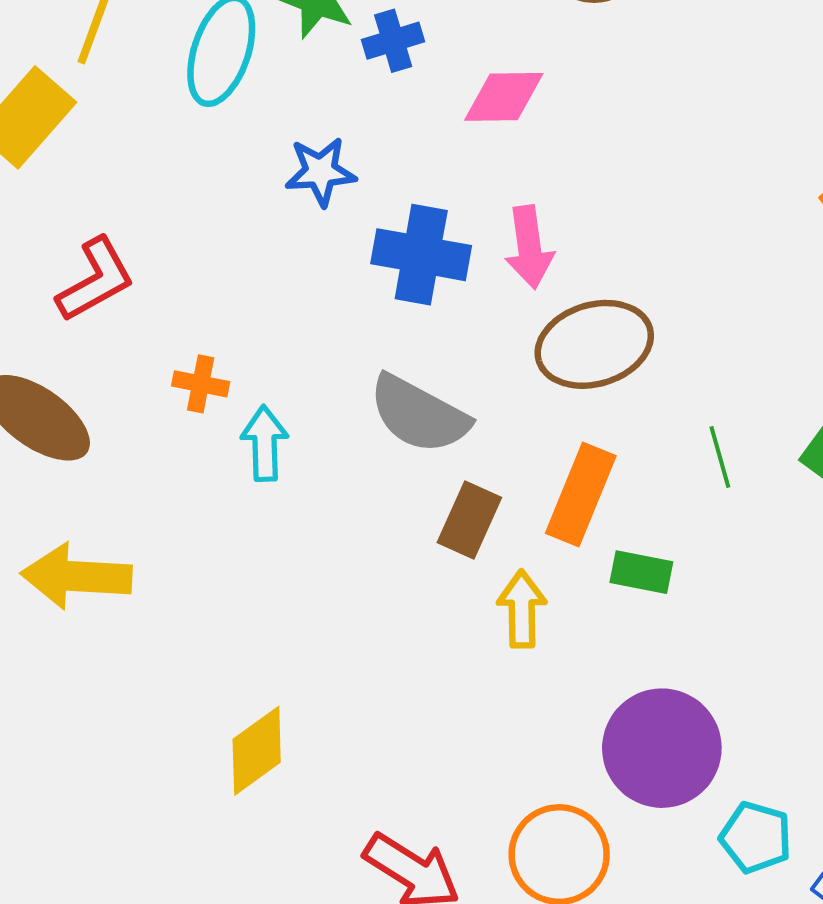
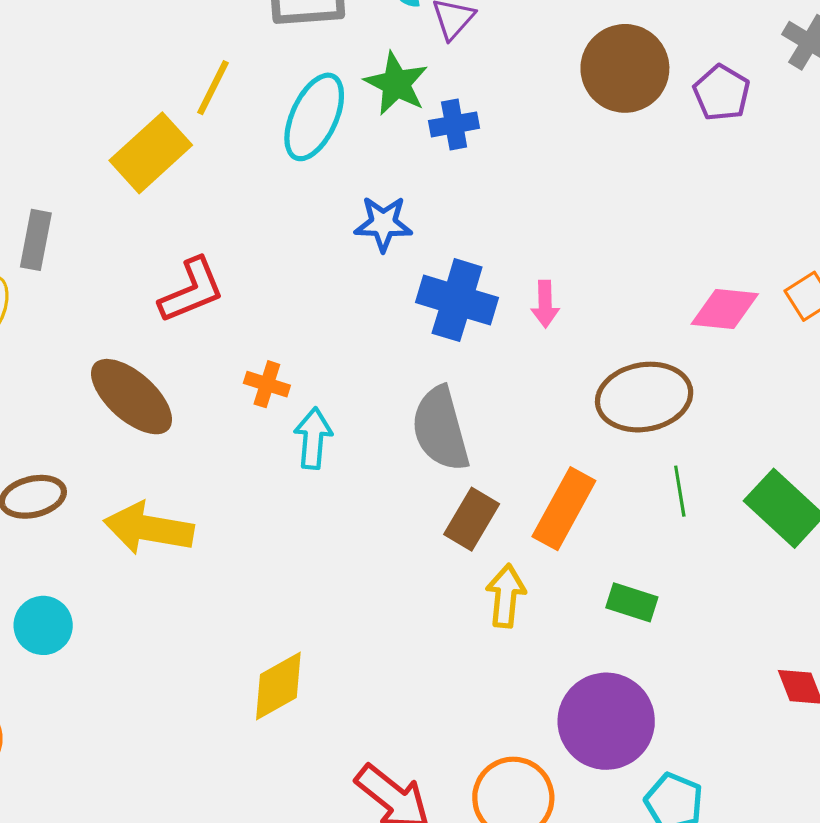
pink diamond: (504, 97) -> (725, 309), moved
pink arrow: (529, 247) -> (545, 304), size x0.7
brown ellipse: (594, 344) -> (644, 397), moved
gray semicircle: (419, 414) -> (441, 429), turned 40
green rectangle: (641, 572) -> (632, 602), moved

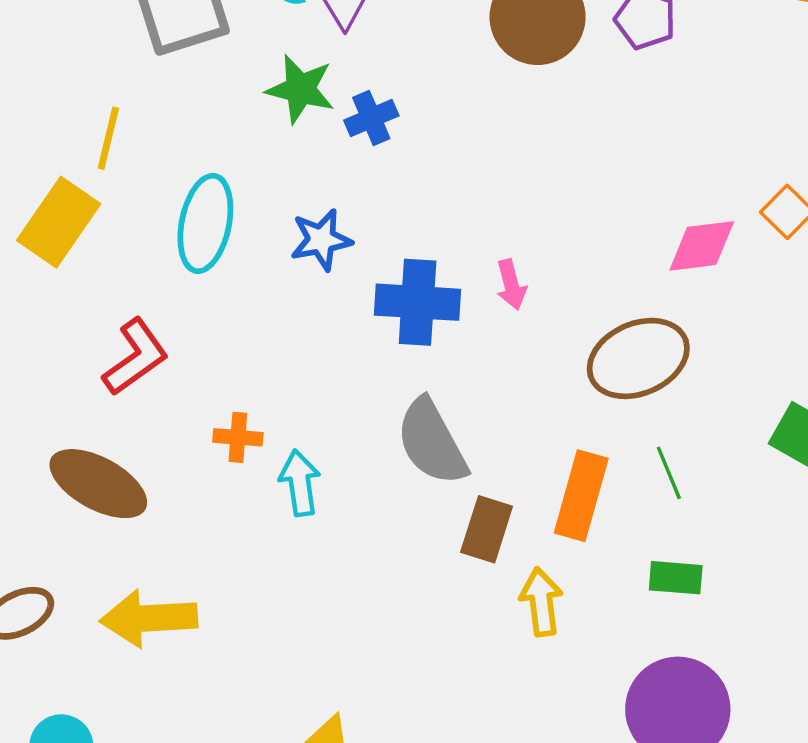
cyan ellipse: (314, 117) -> (205, 223), moved
green line: (680, 491) -> (669, 473), moved

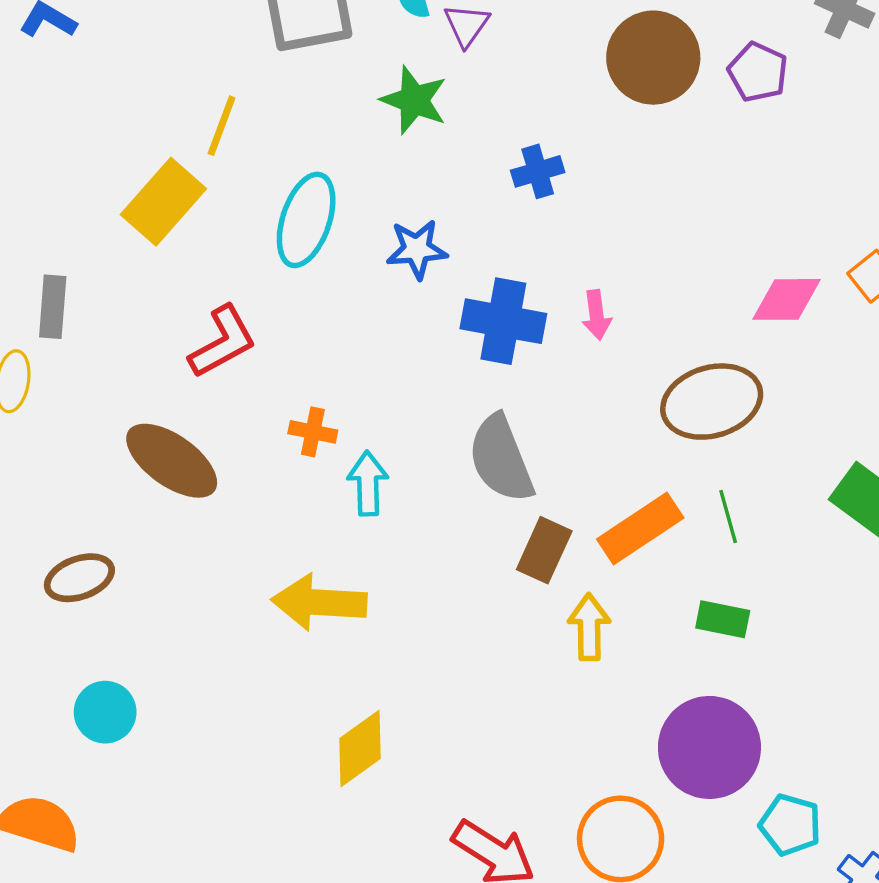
blue cross: (371, 118) -> (538, 171), moved
orange rectangle: (581, 496) -> (640, 528), turned 34
yellow arrow: (149, 618) -> (319, 602), moved

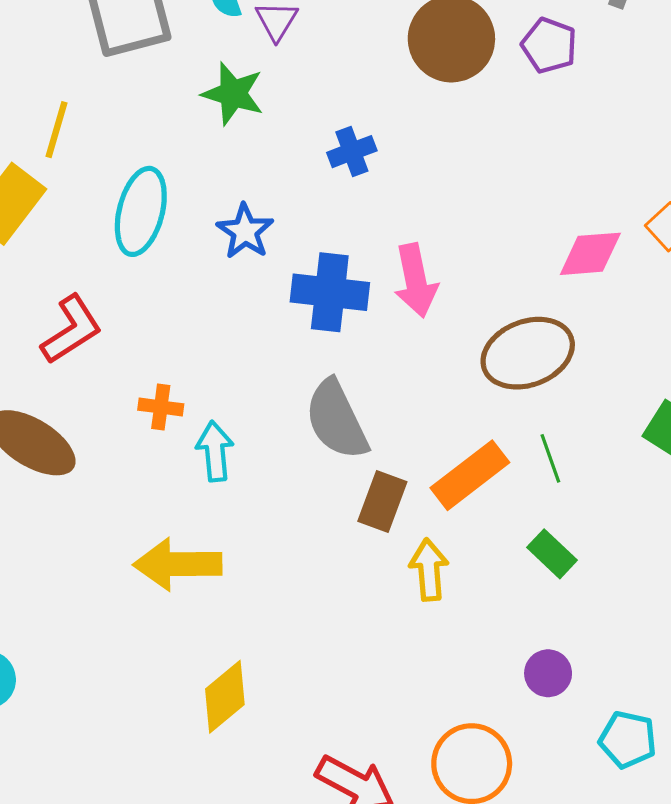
blue star: (417, 249) -> (245, 231), turned -30
pink arrow: (597, 315) -> (416, 281), size x1.6
green rectangle: (723, 619) -> (552, 554), turned 36
purple circle: (709, 747) -> (548, 673), size x0.5

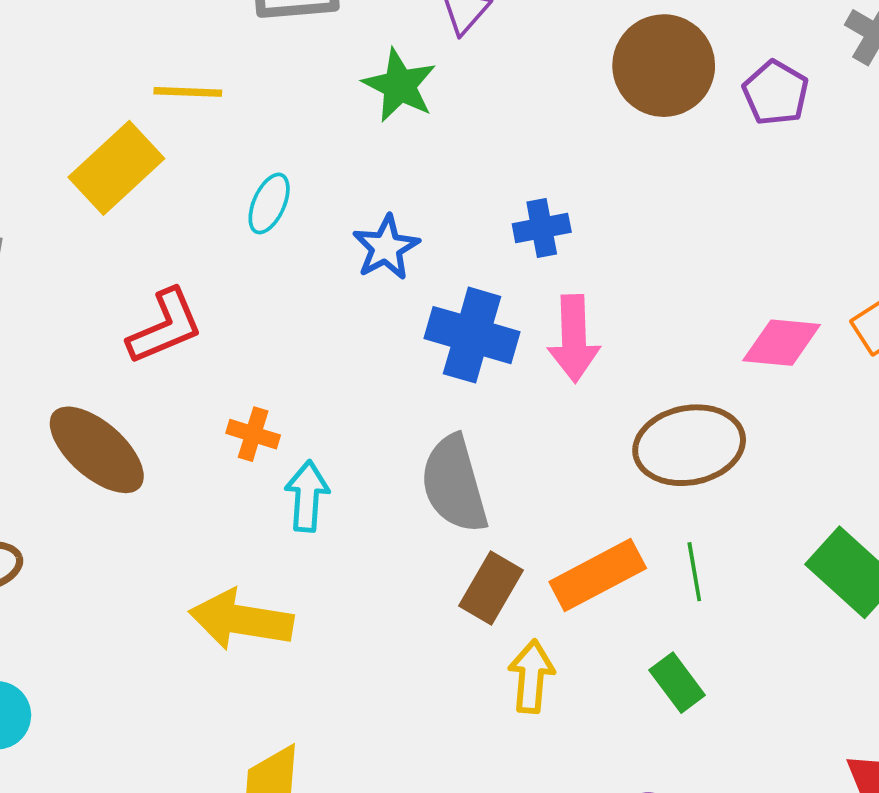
yellow line: (57, 130) -> (188, 92), turned 66
blue cross: (352, 152) -> (542, 228), moved
cyan ellipse: (141, 211) -> (269, 203), size x0.6

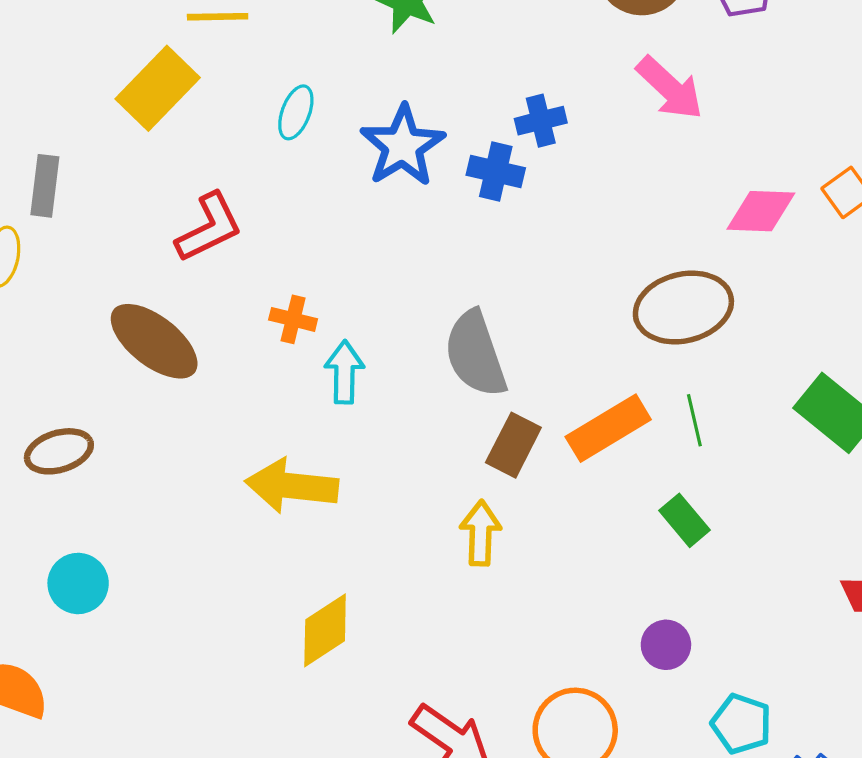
blue star: (386, 247) -> (403, 146), size x1.4
blue cross: (472, 335) -> (496, 172), moved, size x0.7
pink arrow: (574, 339) -> (670, 88), moved, turned -42
yellow arrow: (531, 676) -> (481, 533), moved

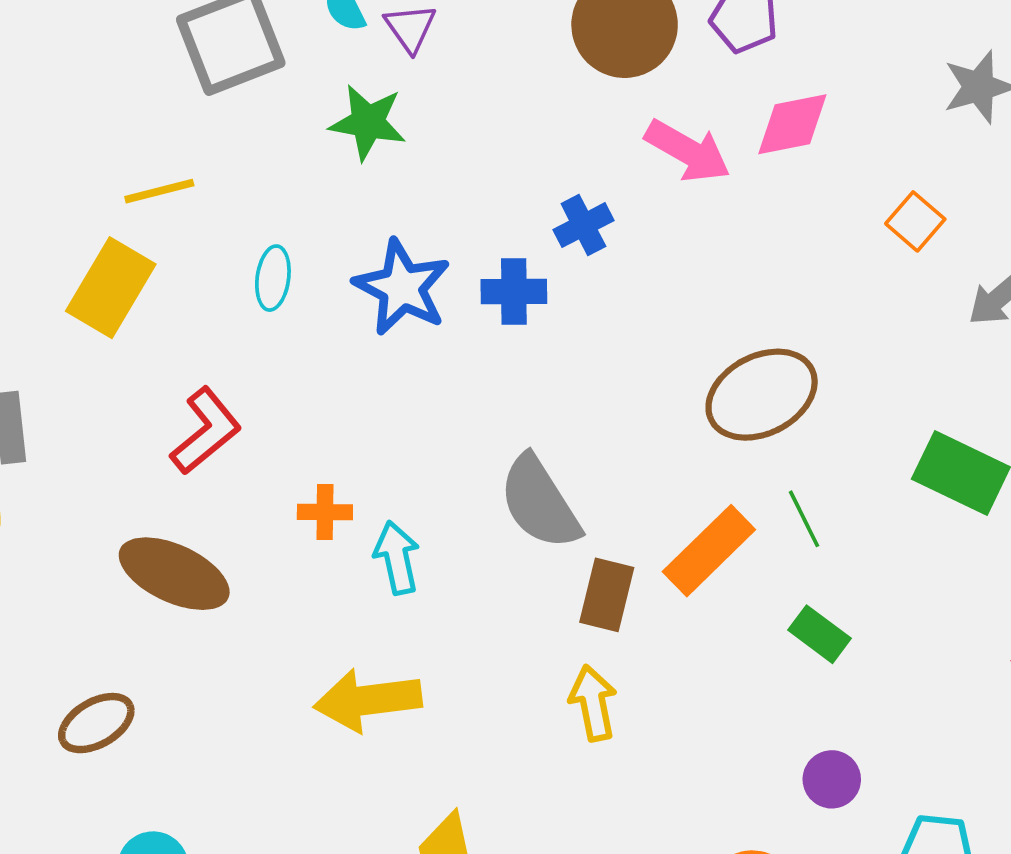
blue cross: (541, 121) -> (583, 225), moved
pink diamond: (761, 211) -> (792, 124), moved

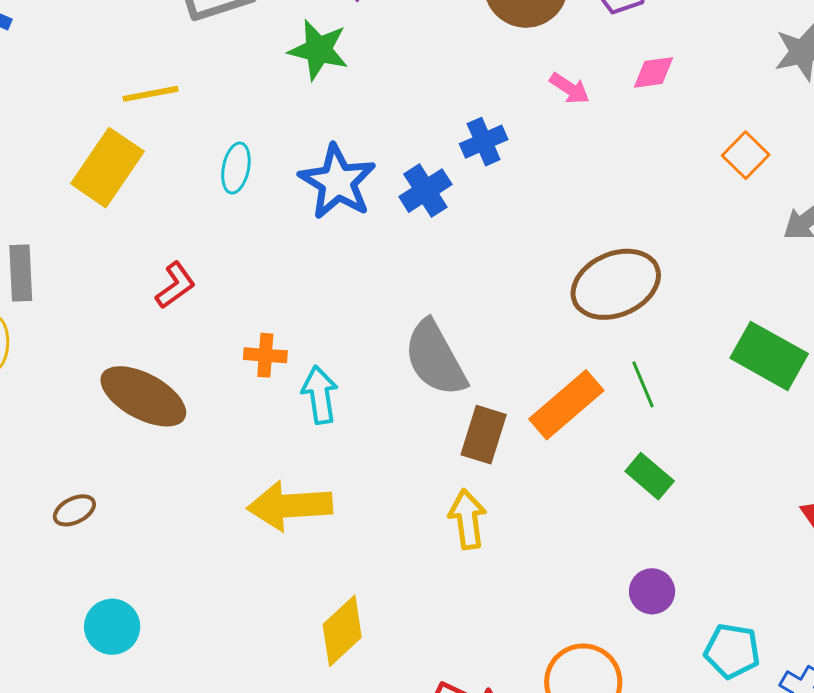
pink diamond: (792, 124) -> (654, 72), size x0.7
pink arrow: (688, 151) -> (570, 88), size x0.6
blue cross: (514, 291) -> (425, 191), turned -36
red L-shape: (206, 431) -> (175, 285), size x0.7
brown ellipse: (96, 723) -> (74, 510), size x0.7

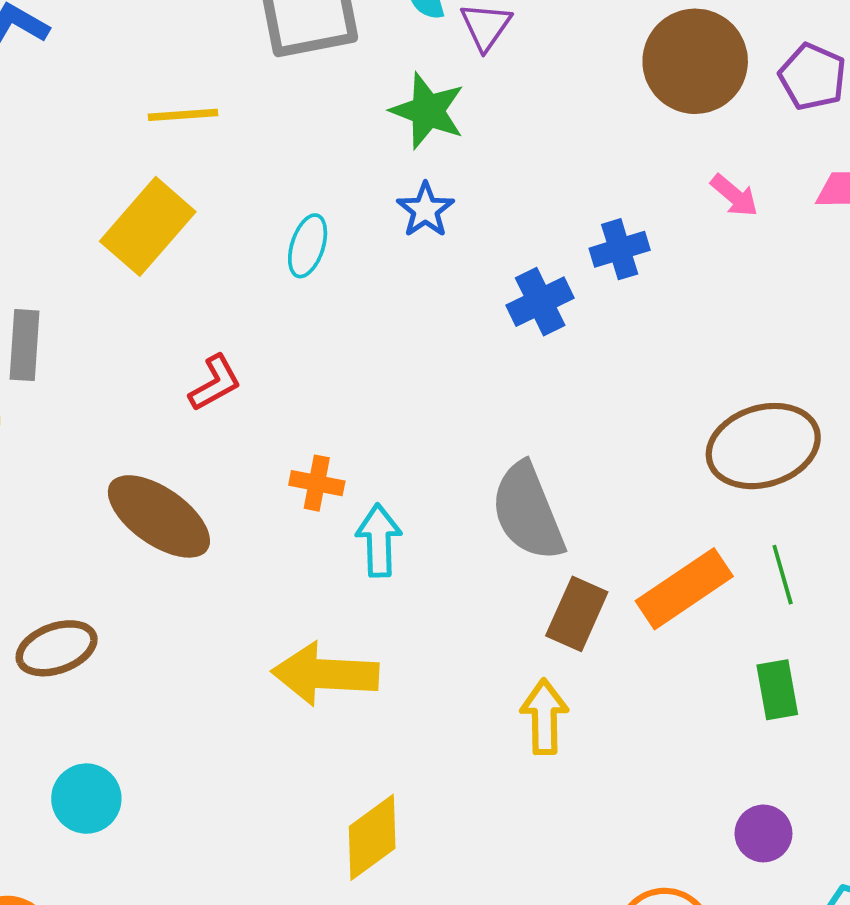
yellow line: (151, 94) -> (183, 115), moved
blue star: (337, 182) -> (425, 210), moved, size x0.6
green rectangle: (650, 476) -> (777, 690), turned 33
brown ellipse: (74, 510) -> (57, 648), size x1.5

